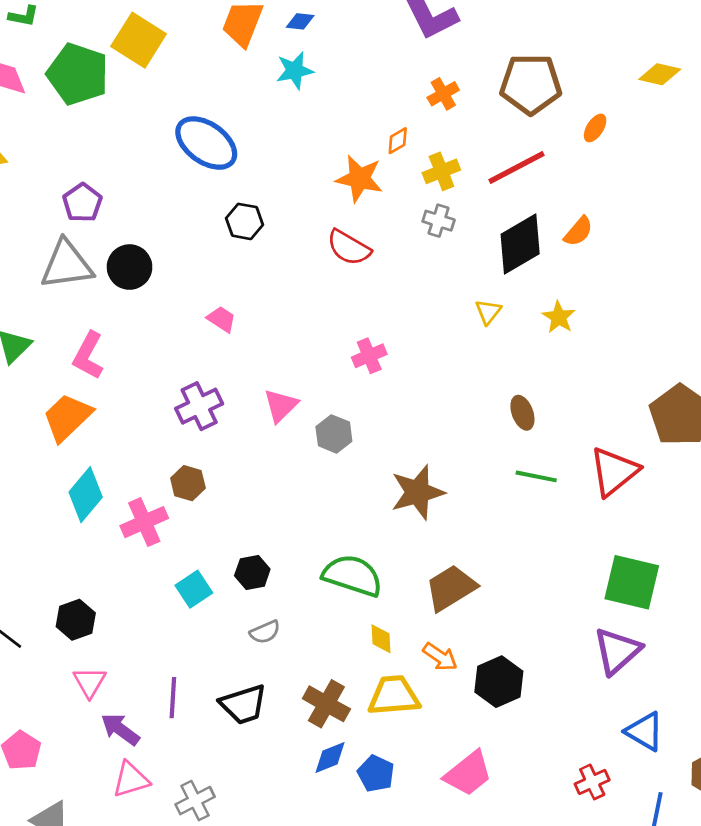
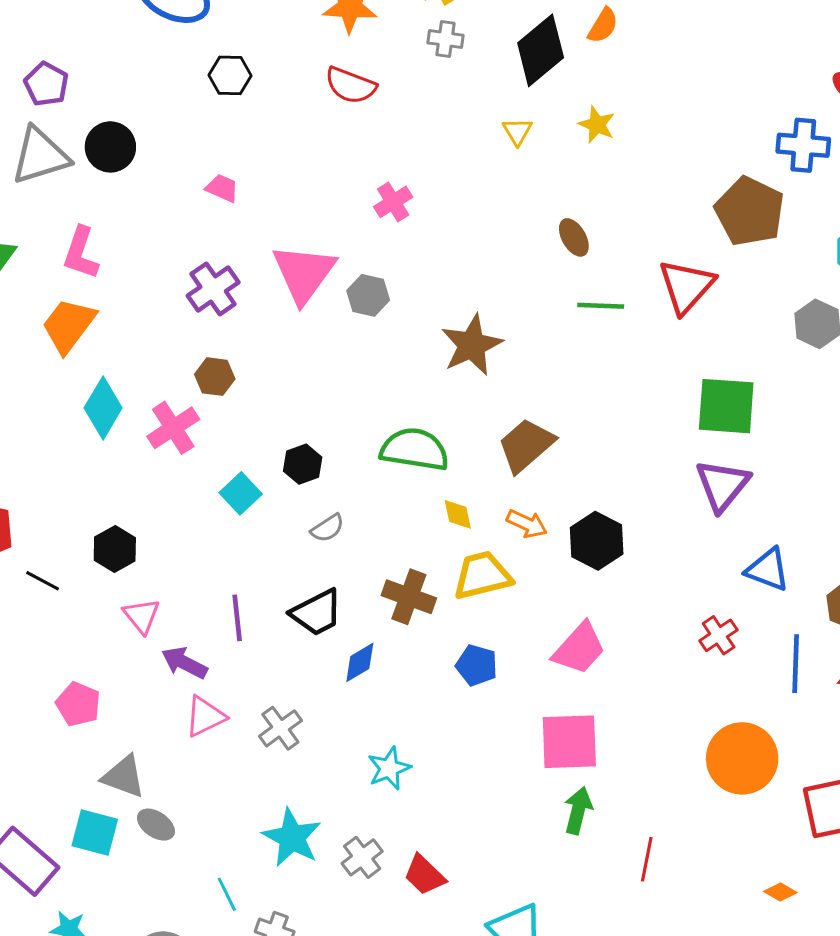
pink triangle: (281, 405) -> (304, 273), size x1.6
blue diamond: (330, 758) -> (360, 662), moved

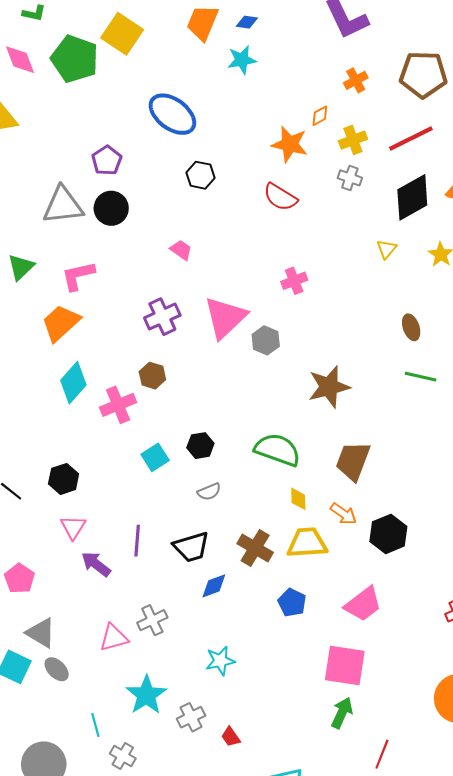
purple pentagon: (46, 84) -> (107, 160), moved
pink L-shape: (81, 253) -> (78, 276), turned 48
brown trapezoid: (526, 445) -> (353, 461), turned -39
pink triangle: (205, 717) -> (114, 638), moved
red trapezoid: (424, 875) -> (231, 737), size x0.7

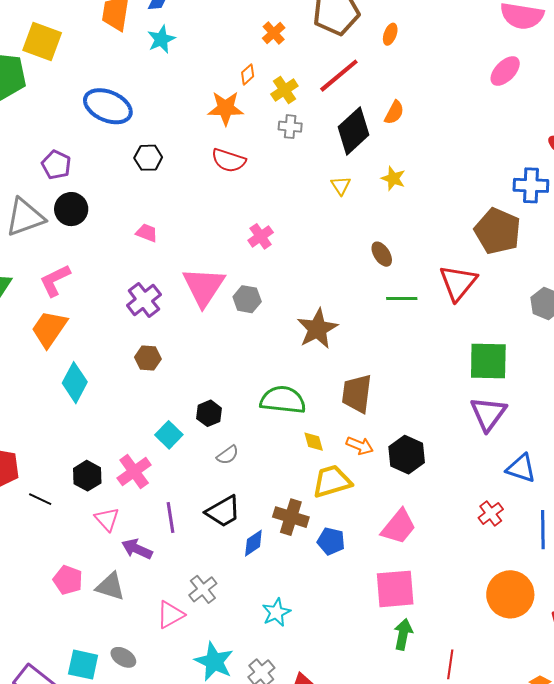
pink cross: (118, 405) -> (134, 472), moved
brown cross: (255, 548) -> (291, 517), moved
gray triangle: (41, 633) -> (110, 586), moved

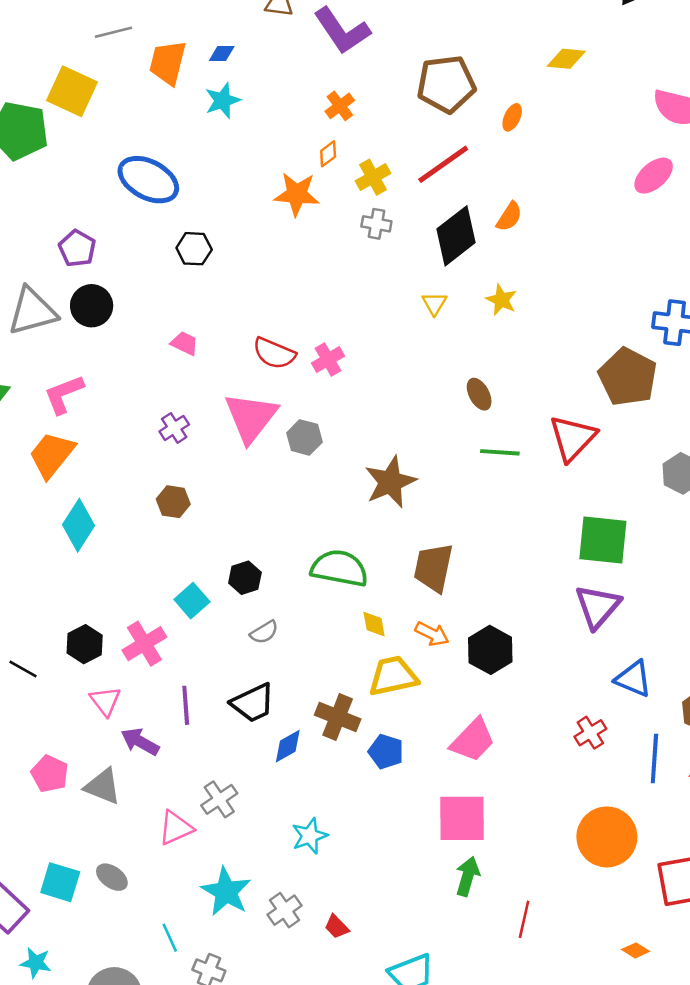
orange cross: (274, 33) -> (340, 106), moved
red semicircle: (229, 160) -> (274, 353), moved
purple cross: (144, 300) -> (174, 428), size x0.7

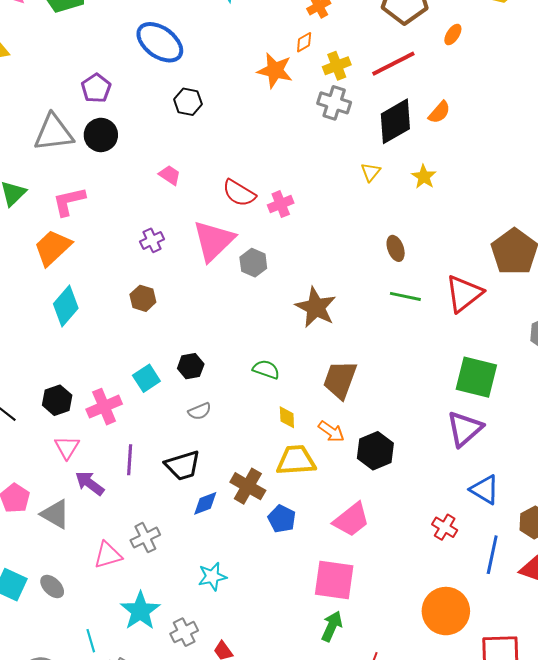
gray cross: (376, 224) -> (334, 103), size x1.4
brown star: (390, 482) -> (316, 307), turned -30
green semicircle: (339, 568) -> (266, 369), size x0.6
red cross: (590, 733) -> (445, 527), turned -35

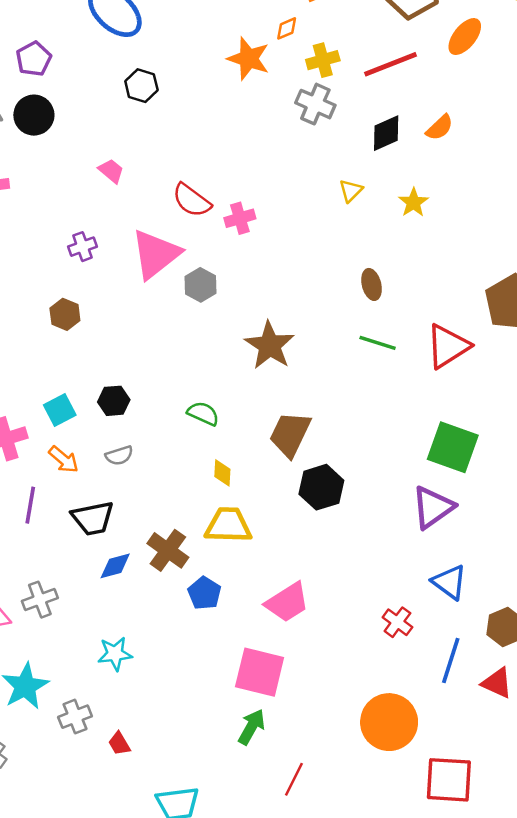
orange ellipse: (453, 35) -> (465, 37), size x1.5
black diamond: (395, 121) -> (386, 133), size x0.7
orange arrow: (331, 432) -> (64, 459), moved
black hexagon: (375, 451) -> (321, 487), moved

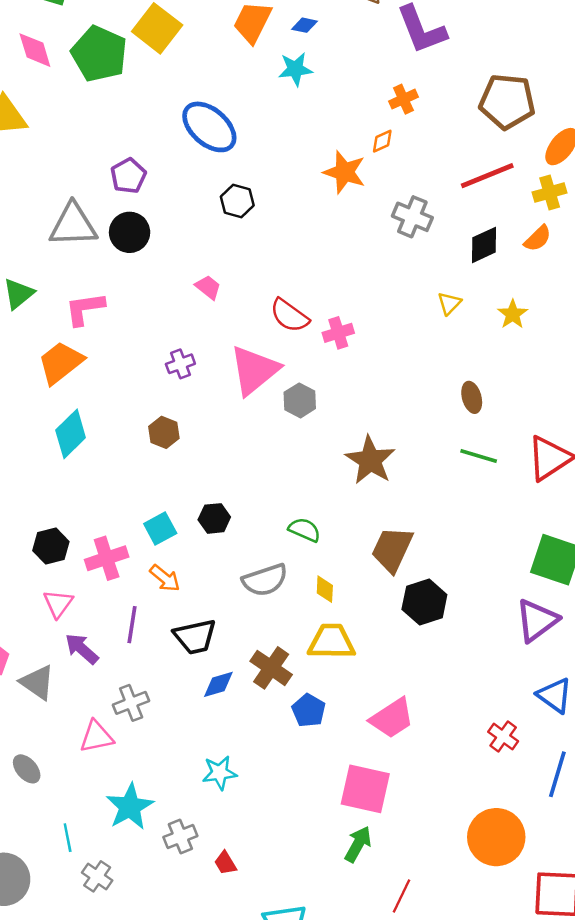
yellow cross: (323, 60) -> (550, 192), moved
gray semicircle: (119, 455) -> (265, 580), moved, size x1.6
gray cross: (40, 600) -> (131, 703), moved

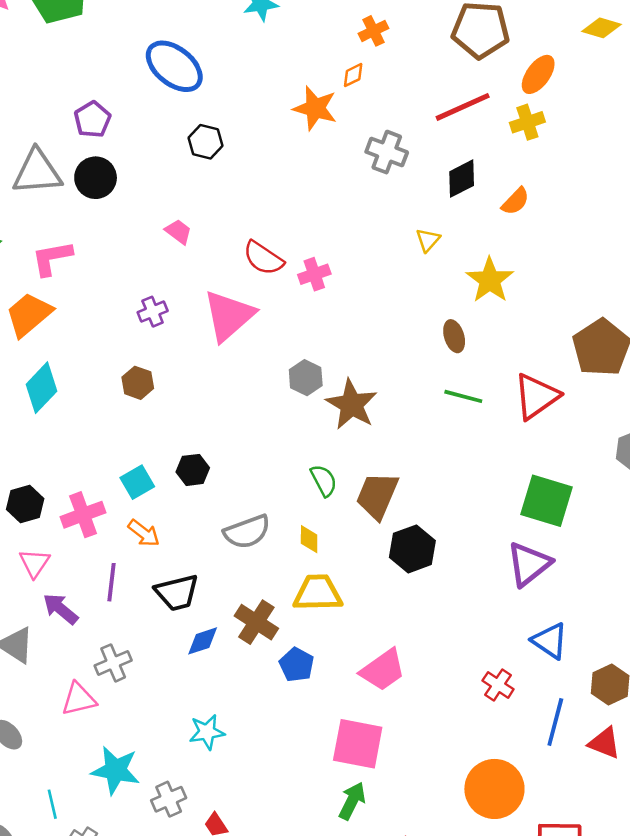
orange semicircle: (538, 238) -> (515, 201), moved
yellow star: (513, 314) -> (490, 280), moved, size x1.5
gray hexagon: (300, 400) -> (306, 378), moved
green semicircle: (304, 530) -> (324, 480), moved, turned 40
cyan star: (130, 807) -> (115, 770), turned -30

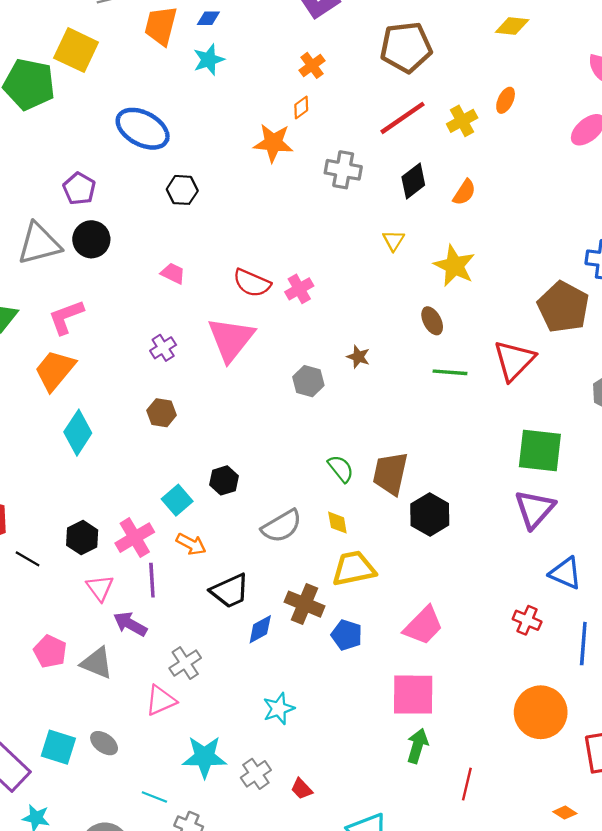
orange ellipse: (538, 74) -> (506, 100), moved, size x0.7
brown star: (352, 405) -> (358, 357), moved, size x0.5
purple line: (111, 582) -> (152, 580), moved
cyan line: (52, 804) -> (154, 797), turned -45

